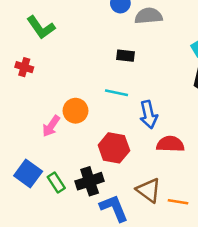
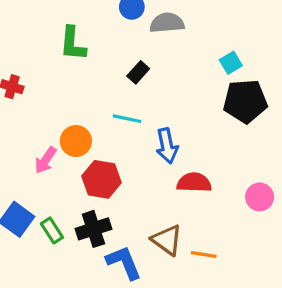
green L-shape: (41, 27) -> (73, 44), moved, turned 40
black rectangle: (125, 56) -> (138, 72), turned -54
red hexagon: (114, 148) -> (101, 179), moved

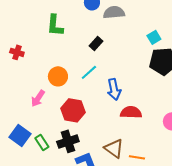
cyan line: (127, 119) -> (89, 72), turned -54
orange circle: (76, 141) -> (58, 76), moved

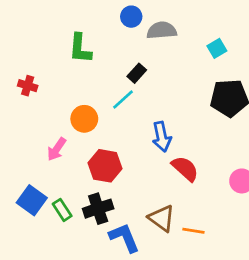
cyan square: (154, 37) -> (217, 48), moved
cyan line: (89, 72) -> (123, 99), moved
red semicircle: (131, 112) -> (185, 169), turned 40

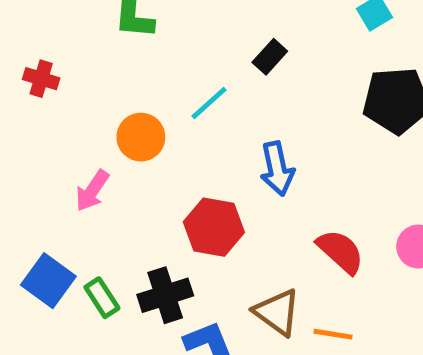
black rectangle: (137, 73) -> (270, 57), moved
red hexagon: (105, 166) -> (214, 227), moved
red semicircle: (185, 169) -> (340, 251), moved

